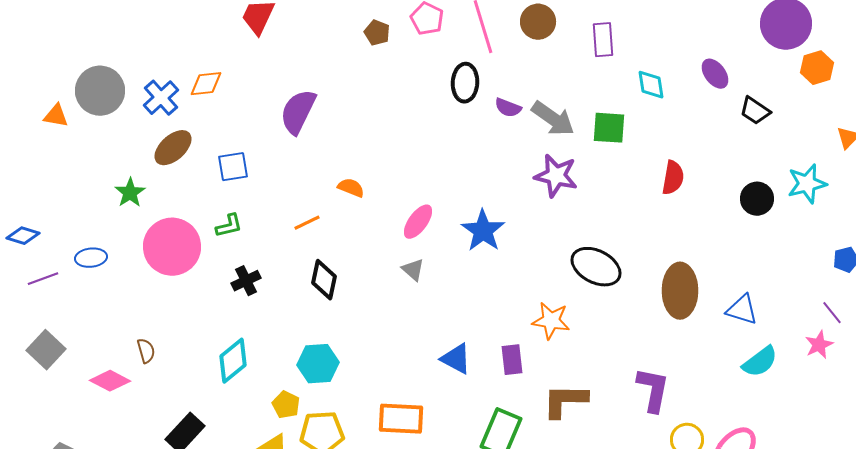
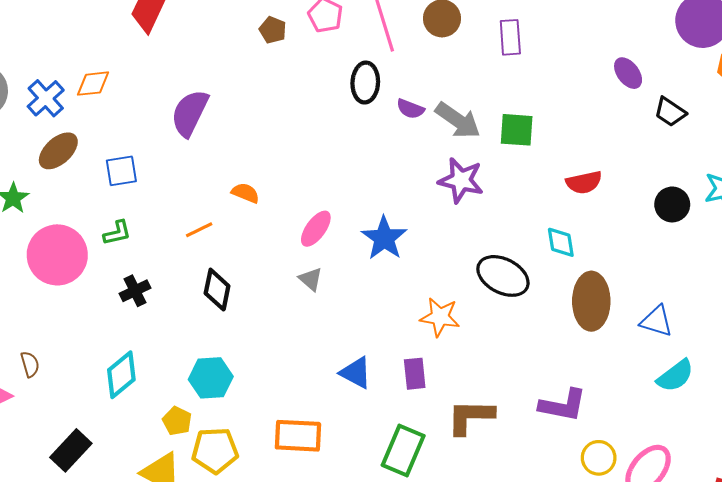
cyan diamond: (651, 85) -> (561, 242), moved
red semicircle: (673, 178) -> (584, 182), turned 68
orange star: (551, 321) -> (440, 317), moved
purple L-shape: (653, 390) -> (563, 405), turned 90

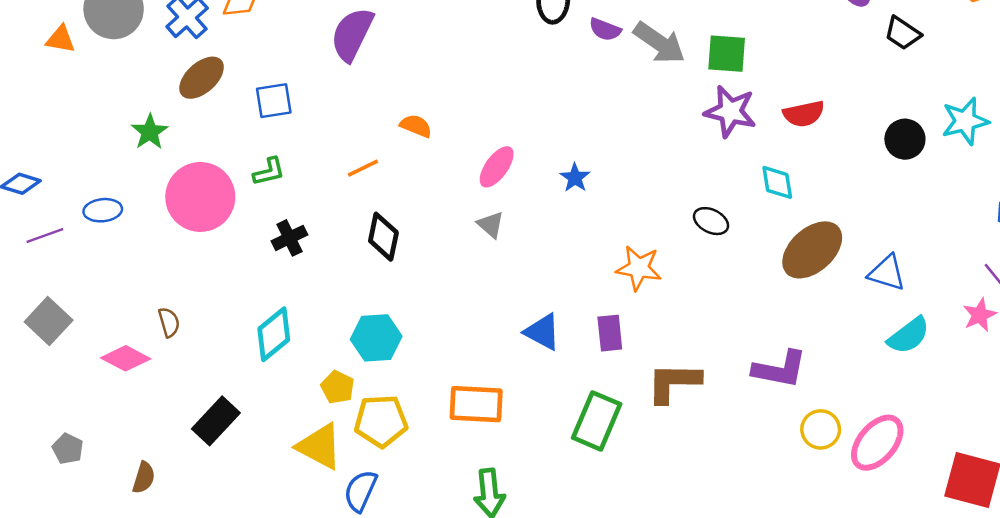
purple star: (461, 180) -> (730, 111), moved
blue star: (384, 238) -> (575, 178), size x0.6
black ellipse: (503, 276) -> (711, 221), size x0.6
brown ellipse: (591, 301) -> (812, 250), turned 48

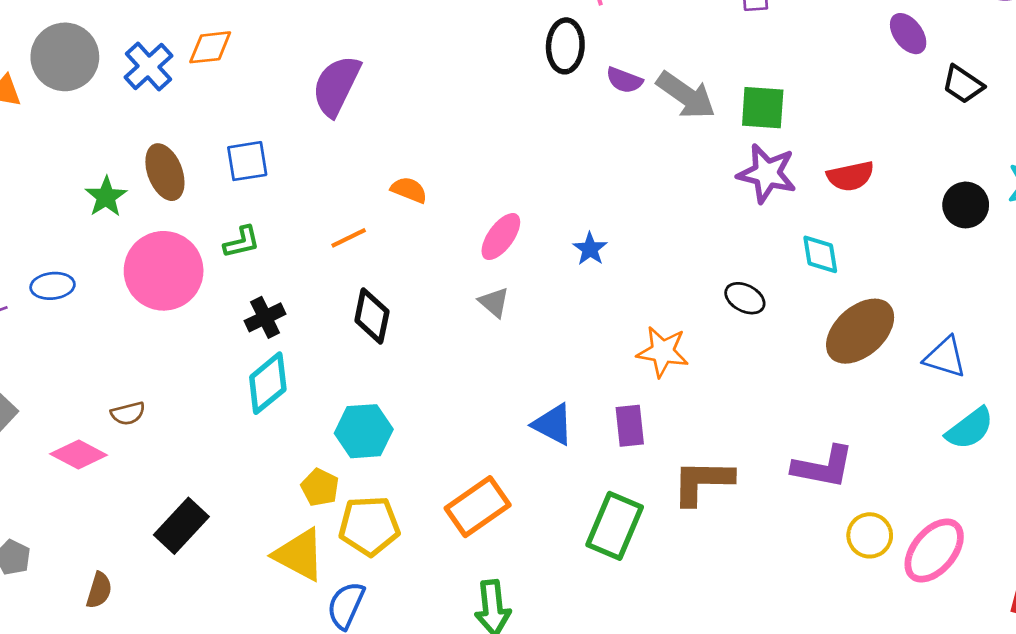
brown ellipse: (202, 78) -> (165, 172), moved, turned -69
brown semicircle: (169, 322) -> (128, 413), turned 92
cyan diamond: (274, 334) -> (268, 383), moved
orange rectangle: (476, 404) -> (478, 507), turned -38

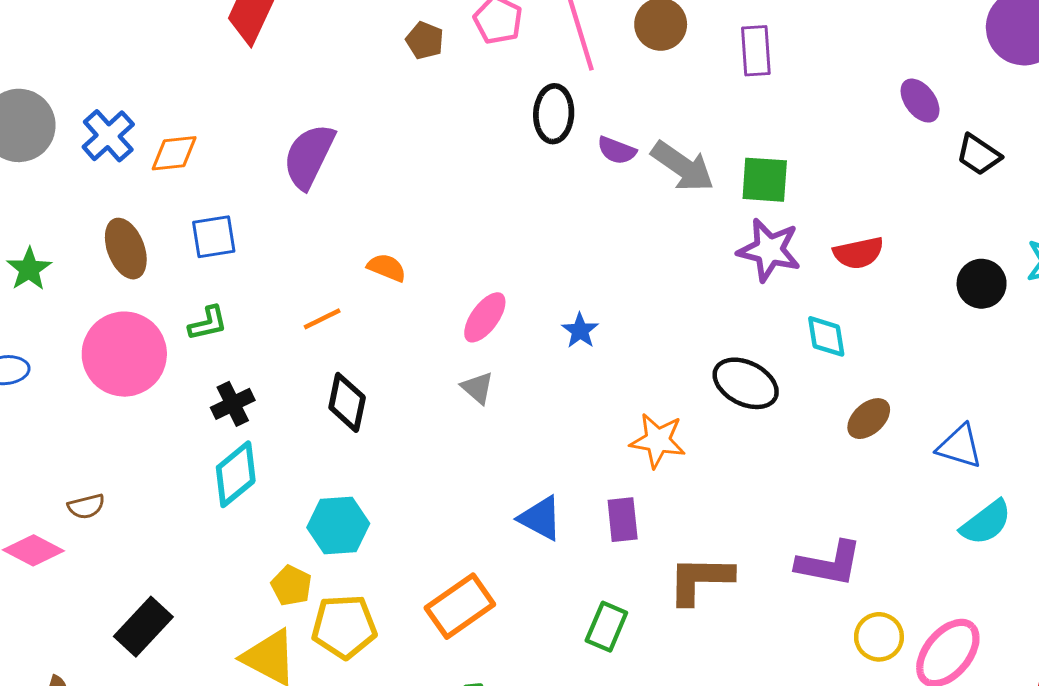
orange diamond: (210, 47) -> (174, 153), moved
green star: (106, 197) -> (29, 269), moved
black ellipse: (745, 298) -> (746, 383), size x1.5
brown ellipse: (860, 331) -> (869, 419), size x0.6
green rectangle: (615, 526) -> (606, 627), size x0.7

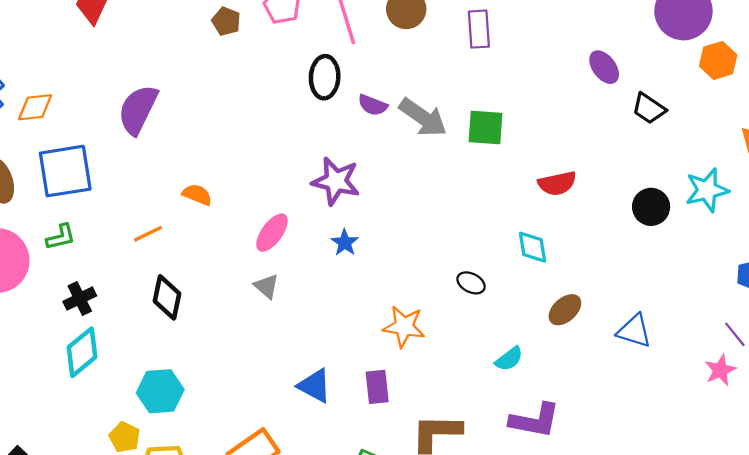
blue square: (214, 237) -> (65, 171), size x1.6
purple star: (769, 250) -> (336, 181), moved
black ellipse: (746, 383) -> (471, 283), size x0.6
cyan semicircle: (986, 523) -> (509, 359), moved, size x0.7

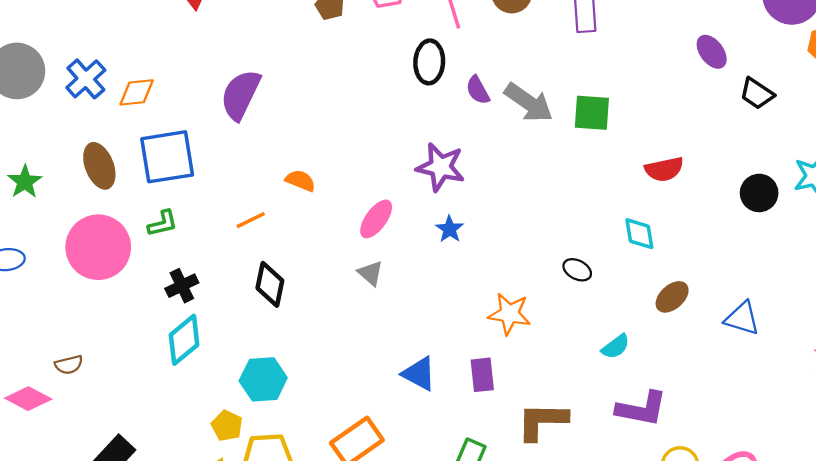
purple semicircle: (373, 105) -> (478, 90), turned 40

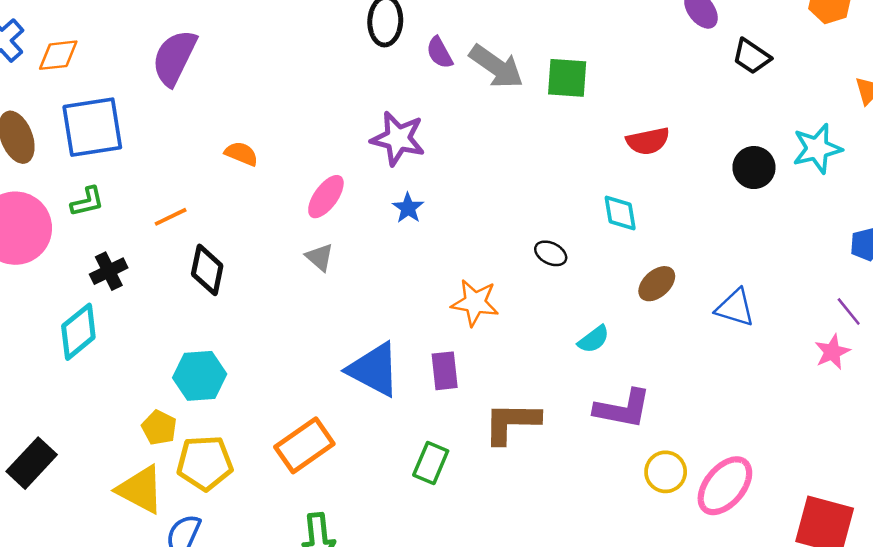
orange line: (251, 220) -> (171, 217), moved
cyan diamond: (184, 340) -> (78, 332), moved
blue triangle: (419, 374) -> (374, 370), size x1.4

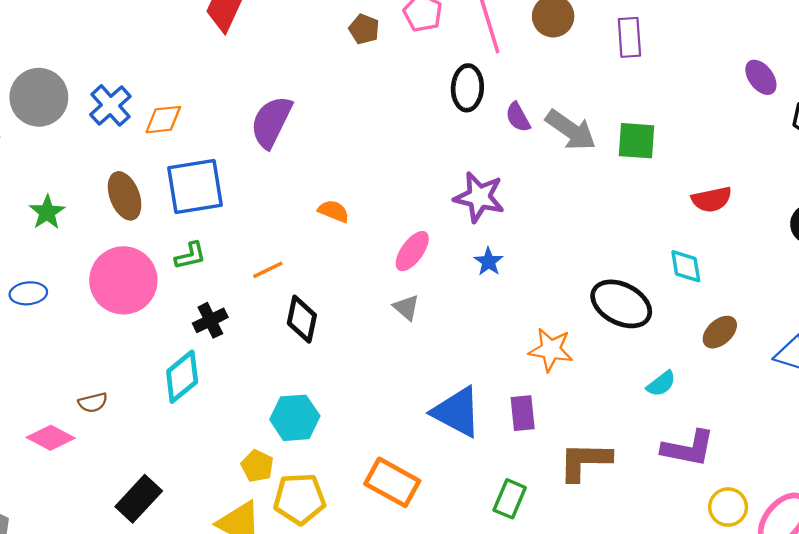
black ellipse: (551, 253) -> (621, 304), size x2.0
orange rectangle: (304, 445) -> (392, 482), turned 64

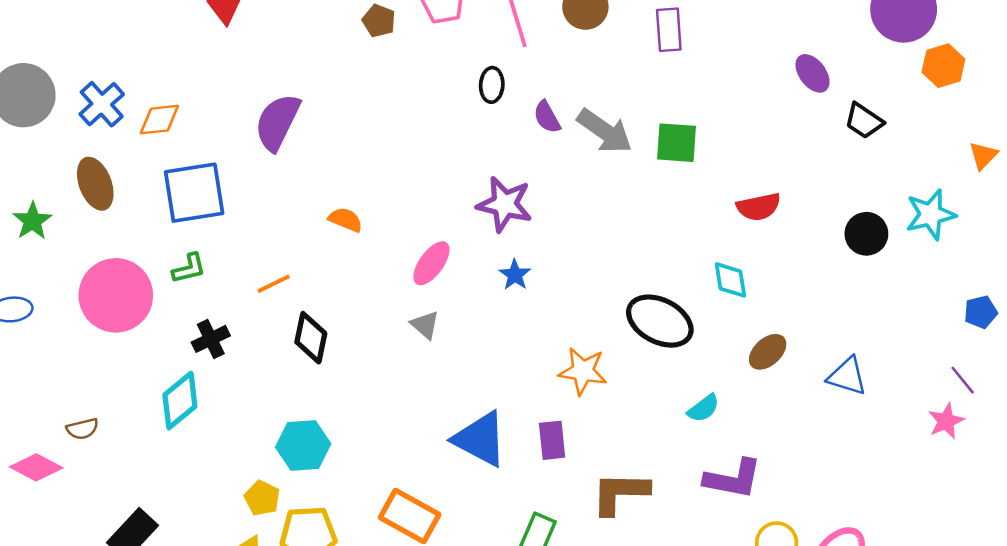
black ellipse: (467, 88) -> (492, 85), size x0.7
brown ellipse: (125, 196) -> (95, 184), moved

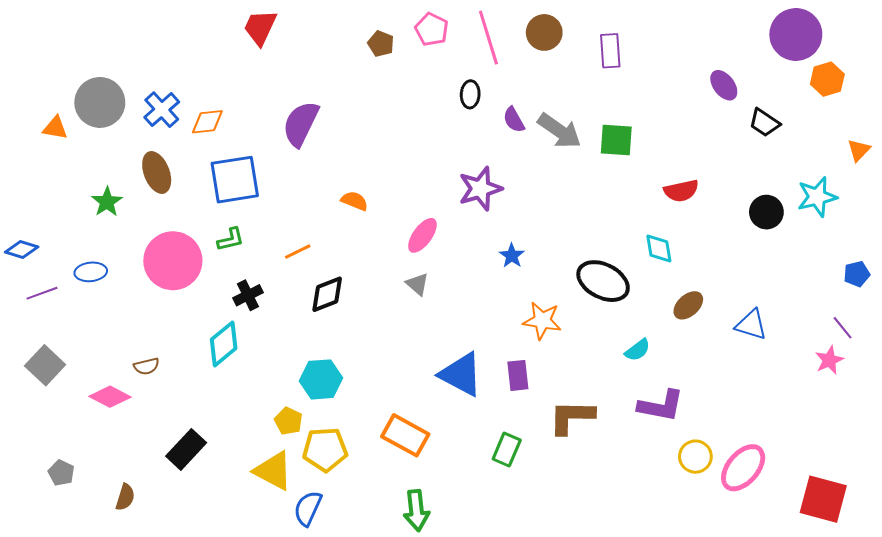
purple star: (505, 204) -> (480, 189), turned -30
blue star: (515, 275) -> (512, 256), moved
black diamond: (311, 338) -> (327, 294), turned 57

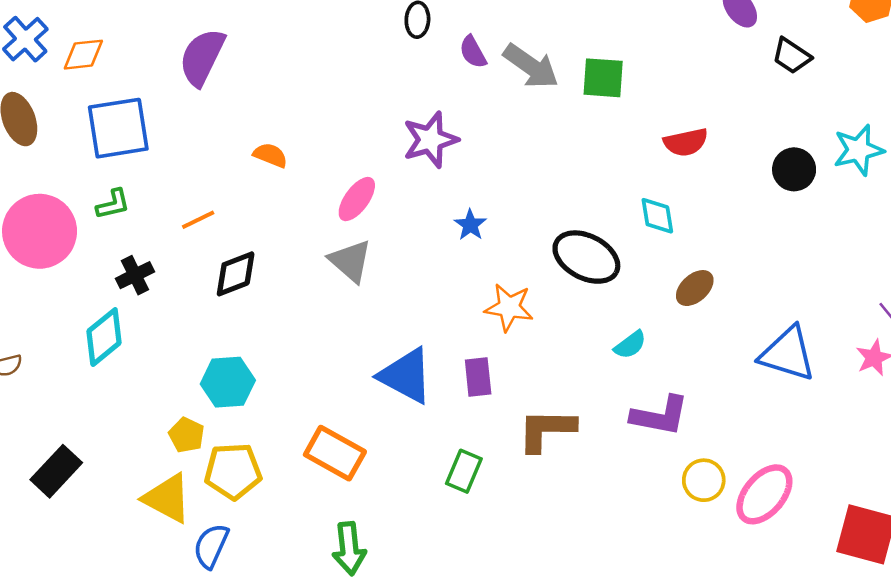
gray triangle: (417, 284) -> (350, 261), size x1.5
blue triangle: (751, 325) -> (788, 354), moved, size x1.4

